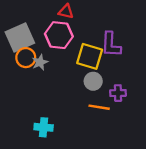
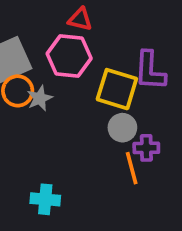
purple cross: (118, 93) -> (146, 148), moved
orange line: (99, 107) -> (132, 168), turned 66

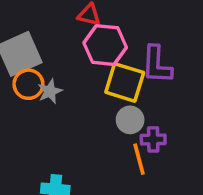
pink hexagon: (69, 56) -> (105, 45), moved

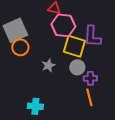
gray star: (50, 91) -> (48, 65), moved
orange line: (139, 159) -> (89, 97), moved

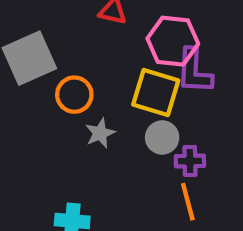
pink hexagon: (63, 25) -> (173, 41), moved
orange circle: (20, 47) -> (74, 95), moved

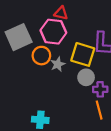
pink hexagon: (173, 41) -> (53, 32), moved
gray star: (100, 133) -> (58, 64), moved

